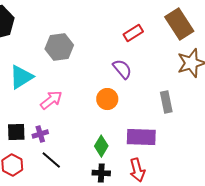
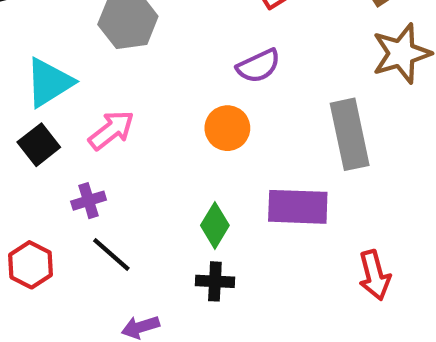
purple semicircle: (122, 69) -> (258, 66), turned 105
gray rectangle: (166, 102) -> (350, 134), size x1.5
black square: (16, 132) -> (39, 145), moved, turned -36
red arrow: (137, 170) -> (375, 275), moved

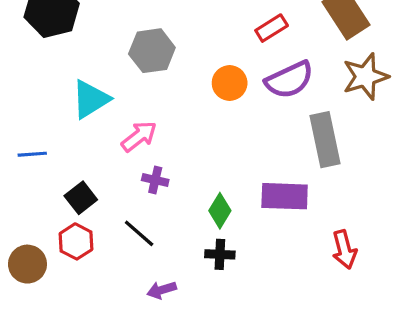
purple semicircle: (258, 66) -> (289, 80), moved, size x1.4
orange circle: (227, 128) -> (230, 83), moved
black square: (39, 145) -> (81, 198), moved
purple cross: (89, 201) -> (155, 180), moved, turned 30

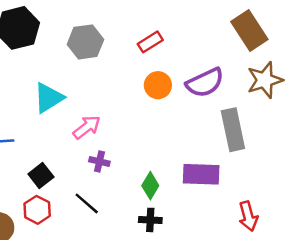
red rectangle: (272, 28) -> (150, 42), moved
gray hexagon: (152, 51) -> (85, 42), moved

